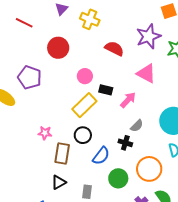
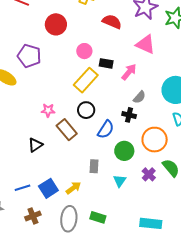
brown rectangle: (62, 153) -> (67, 130), turned -45
black triangle: (59, 182) -> (35, 145), moved

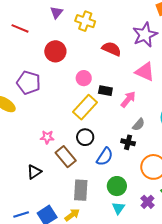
green circle: (124, 151) -> (117, 186), moved
gray rectangle: (94, 166) -> (81, 190), moved, size x1.5

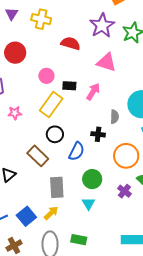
gray semicircle: (139, 125) -> (115, 117), moved, turned -32
pink star: (47, 137) -> (15, 113), moved
cyan triangle: (118, 208) -> (88, 204), moved

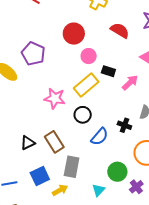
red circle: (15, 53) -> (74, 34), moved
pink star: (15, 113) -> (55, 98), moved, size x1.5
brown rectangle: (38, 156) -> (54, 142), moved
green circle: (92, 179) -> (117, 172), moved
blue square: (26, 216) -> (40, 176), moved

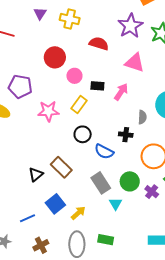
yellow rectangle: (86, 85) -> (79, 105), size x0.7
pink star: (55, 98) -> (48, 111), moved
blue semicircle: (99, 137) -> (104, 152), turned 90
gray rectangle: (72, 167) -> (101, 183), moved, turned -30

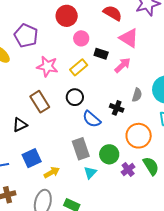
pink triangle: (135, 63) -> (129, 38), moved
brown rectangle: (61, 167) -> (40, 102), moved

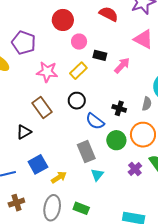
pink triangle: (129, 38) -> (143, 39), moved
gray semicircle: (137, 95) -> (147, 104), moved
green circle: (109, 154) -> (116, 140), moved

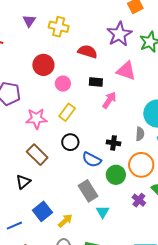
black rectangle: (100, 55) -> (96, 82), moved

